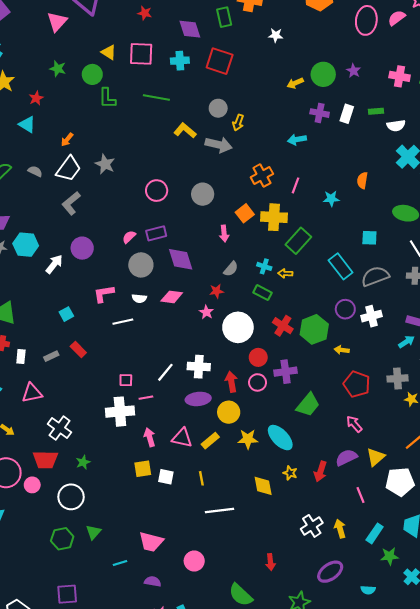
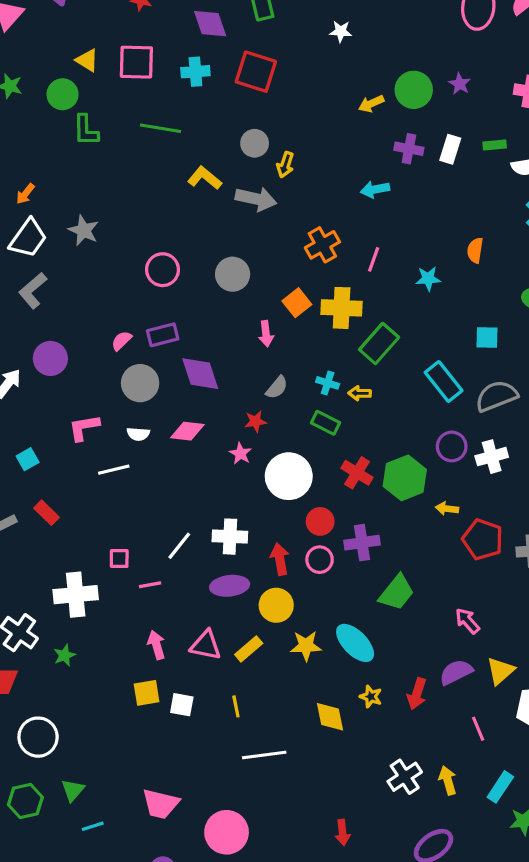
red pentagon: (357, 384) -> (483, 539), moved
white cross: (120, 412) -> (76, 595), moved
green star: (83, 462) -> (65, 655), moved
pink circle: (194, 561) -> (227, 832), size x1.4
cyan line: (120, 563) -> (93, 826), moved

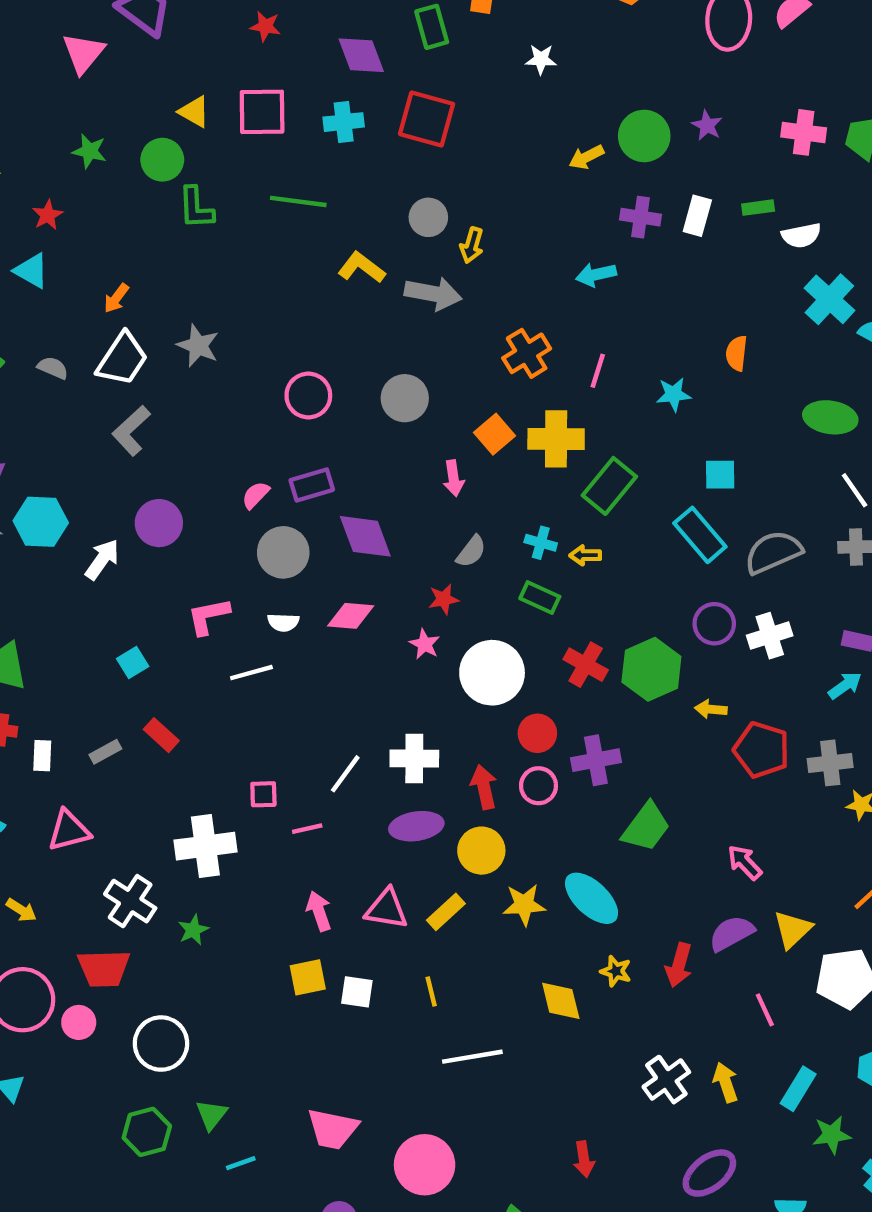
cyan square: (487, 337) -> (720, 475), moved

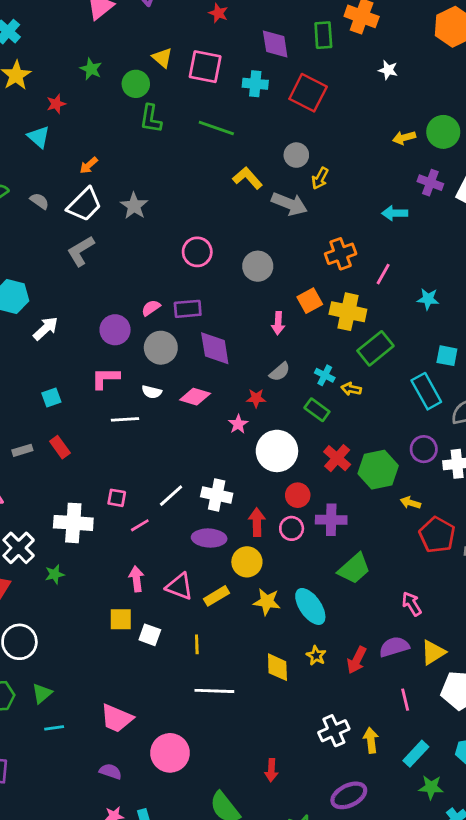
purple circle: (159, 523) -> (115, 330), moved
pink line: (307, 829) -> (140, 525), turned -30

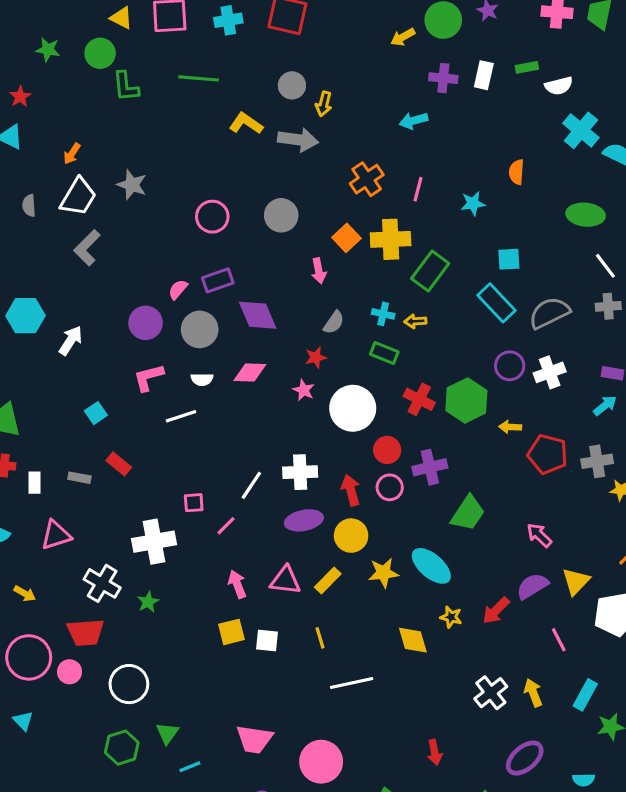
gray semicircle: (39, 201) -> (29, 205), turned -114
gray rectangle: (22, 450) -> (79, 478), turned 42
red arrow: (357, 660) -> (496, 611), turned 32

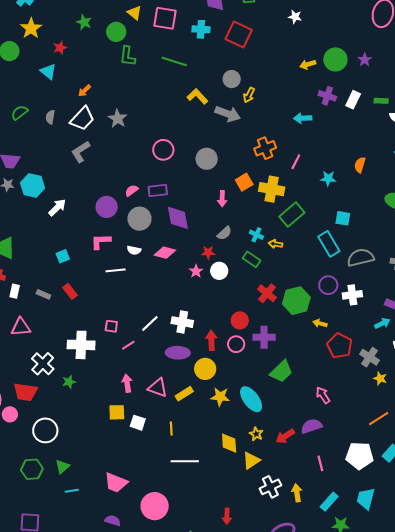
white circle: (353, 408) -> (219, 271), moved, size x0.6
gray cross: (597, 461) -> (369, 357), turned 30
yellow triangle: (576, 581) -> (251, 461), moved

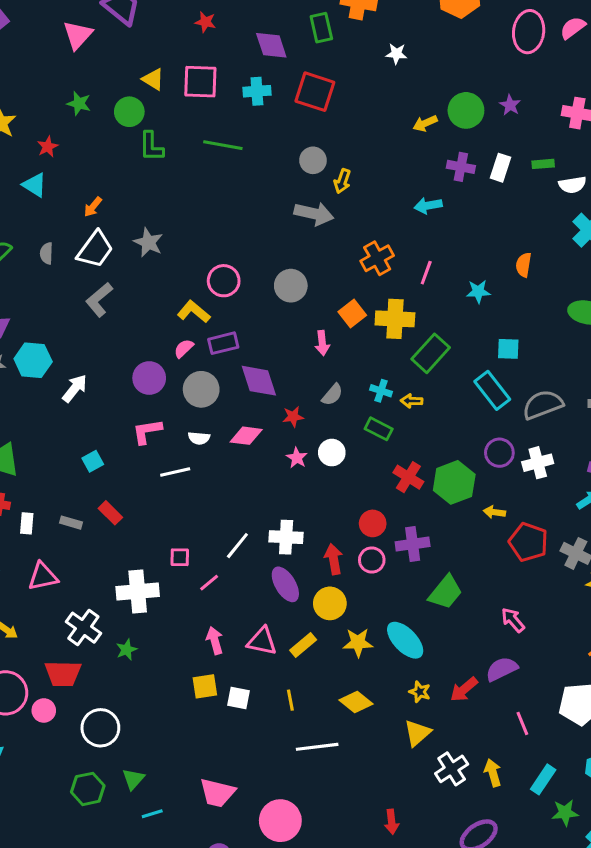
yellow L-shape: (197, 96) -> (194, 312), moved
red star: (208, 252) -> (293, 417), moved
purple ellipse: (178, 353) -> (285, 584), turned 65
yellow diamond: (229, 443) -> (356, 702), moved, turned -40

